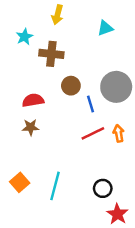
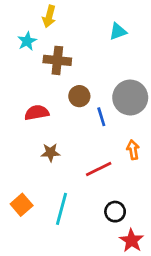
yellow arrow: (57, 15) -> (49, 16), moved
brown star: (31, 127) -> (50, 152), moved
red line: (93, 133) -> (99, 169), moved

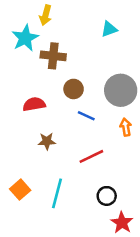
cyan star: (27, 41) -> (25, 38), size x1.5
blue line: (101, 117) -> (86, 116), moved, turned -48
orange arrow: (133, 150) -> (126, 127), moved

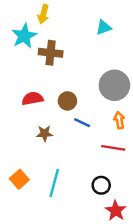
brown circle: (74, 89) -> (67, 101), moved
blue line: (86, 116) -> (82, 123), moved
red line: (91, 156) -> (113, 148), moved, turned 35

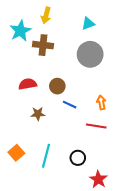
yellow arrow: (43, 14) -> (46, 15), moved
gray circle: (114, 85) -> (90, 54), moved
black circle: (101, 185) -> (78, 158), moved

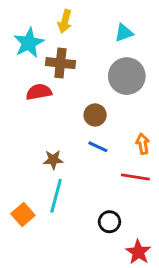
red semicircle: (28, 84) -> (39, 92), moved
brown circle: (57, 86) -> (95, 115), moved
cyan line: (46, 156) -> (56, 196), moved

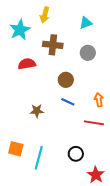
brown cross: (60, 63) -> (53, 45), moved
gray circle: (127, 76) -> (88, 53), size x0.6
cyan line: (56, 196) -> (39, 158), moved
orange square: (23, 215) -> (16, 149), turned -35

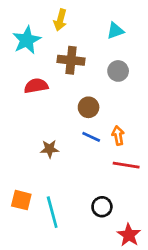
orange arrow: (99, 100) -> (118, 136), moved
cyan line: (39, 158) -> (52, 212), turned -30

